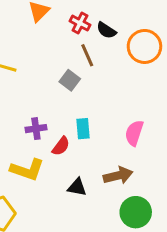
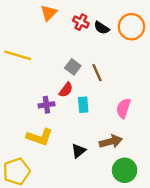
orange circle: (144, 46) -> (131, 27), moved
brown line: (87, 55) -> (97, 73), moved
red semicircle: (61, 146) -> (66, 90), moved
black triangle: (77, 187) -> (79, 151), turned -49

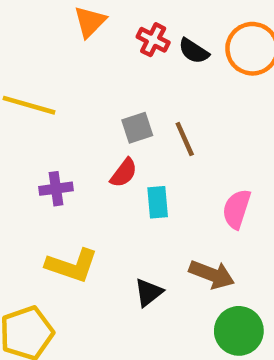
gray square: (73, 67) -> (137, 128), turned 35
purple cross: (46, 105) -> (56, 189), moved
brown arrow: (111, 142) -> (212, 274), turned 35

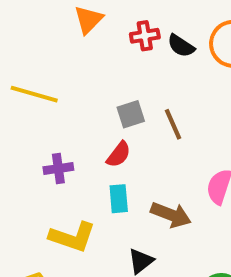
red cross: (153, 40) -> (145, 36), turned -36
cyan rectangle: (158, 202) -> (119, 199), moved
brown arrow: (212, 274) -> (171, 215), moved

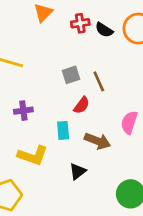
red semicircle: (119, 154) -> (82, 105), moved

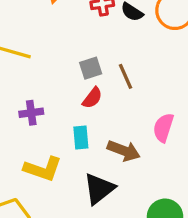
red semicircle: (82, 105) -> (92, 98), moved
black triangle: (78, 171) -> (99, 189), size x1.5

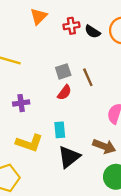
cyan rectangle: (81, 137) -> (60, 130), moved
brown arrow: (124, 151) -> (104, 146), moved

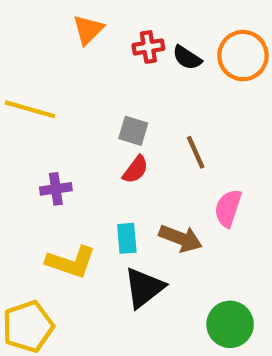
gray square: (63, 71) -> (133, 131), turned 35
brown line: (88, 77) -> (196, 152), moved
brown arrow: (104, 146) -> (181, 238), moved

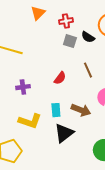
black semicircle: (187, 58) -> (88, 37), moved
gray square: (133, 131) -> (70, 41), moved

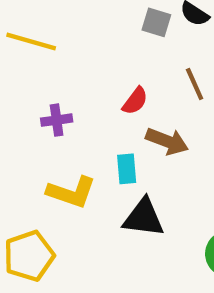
brown arrow: (81, 110) -> (167, 141), moved
black triangle: (64, 133) -> (144, 218), turned 45

